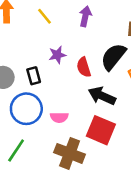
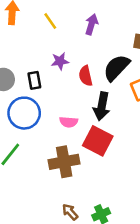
black arrow: (102, 96) -> (102, 106), turned -108
pink semicircle: (59, 117) -> (69, 122), moved
brown cross: (70, 153) -> (64, 162), turned -36

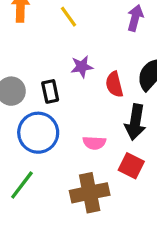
purple arrow: (91, 24) -> (135, 18), moved
red square: (98, 141) -> (131, 166), size x0.7

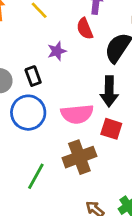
red semicircle: (114, 84) -> (85, 29), moved
pink semicircle: (94, 143) -> (77, 114), size x1.6
green line: (22, 185) -> (36, 176), moved

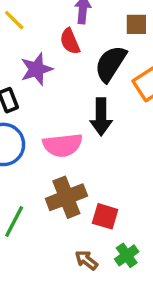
purple star: (57, 51) -> (37, 69), size x1.4
red square: (111, 129) -> (105, 216), moved

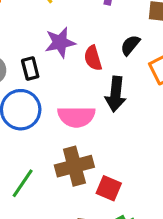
red semicircle: (70, 41) -> (93, 58), moved
black semicircle: (111, 64) -> (130, 45), size x0.6

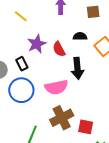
black semicircle: (130, 45) -> (80, 36), turned 64

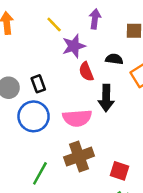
yellow line: (21, 16) -> (54, 25), moved
purple star: (37, 44) -> (74, 46), moved
red square: (86, 127) -> (120, 171), moved

